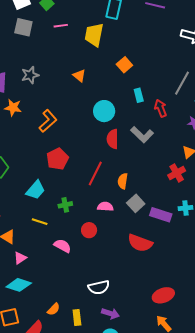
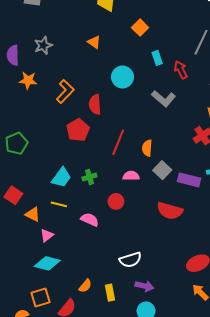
red semicircle: (113, 139) -> (95, 104), moved
cyan trapezoid: (35, 190) -> (61, 178), moved
yellow line: (40, 222) -> (59, 204), moved

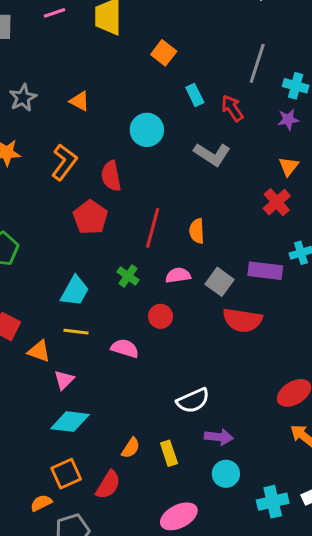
orange triangle: (94, 42) -> (80, 101), moved
gray square: (162, 170) -> (219, 282), moved
green cross: (89, 177) -> (128, 276), moved, turned -32

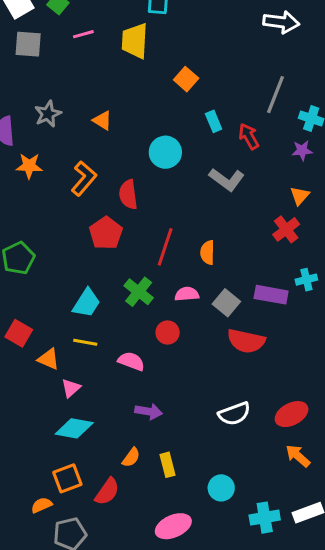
green cross: (128, 276) -> (139, 292), size x1.4
white semicircle: (193, 401) -> (234, 414), moved
purple arrow: (219, 437) -> (149, 412), moved

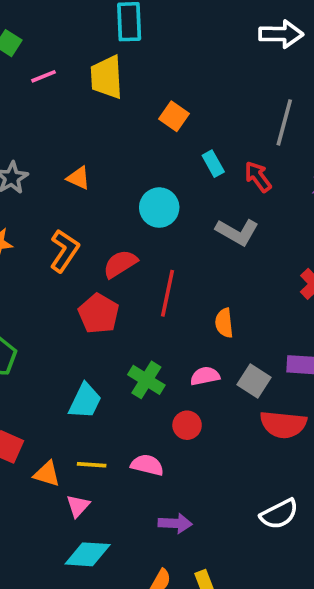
red semicircle: (128, 194) -> (120, 264), turned 72
red line: (165, 247) -> (168, 293), moved
yellow line: (85, 342) -> (92, 465), moved

